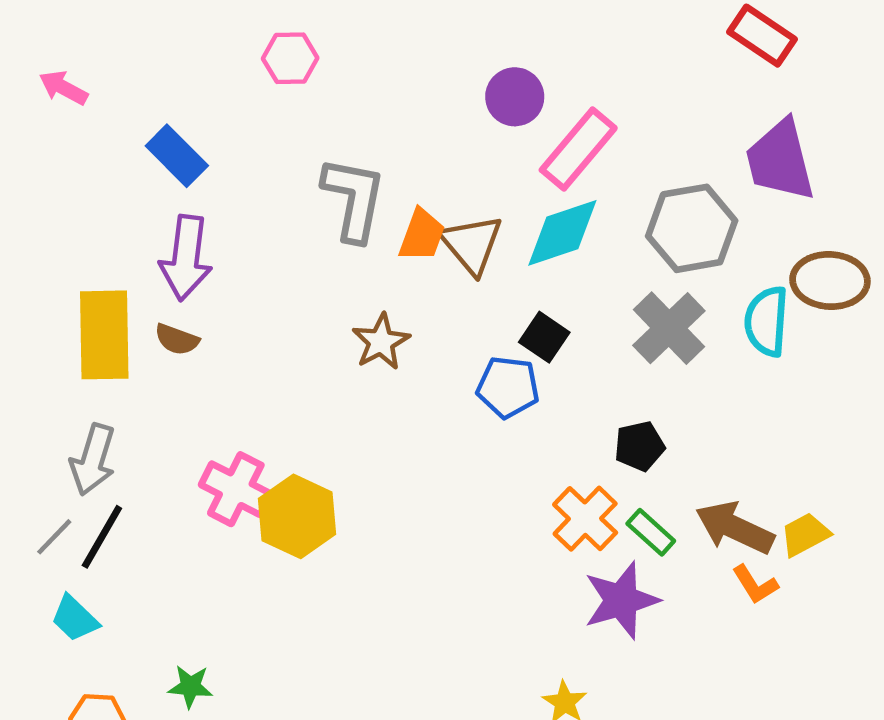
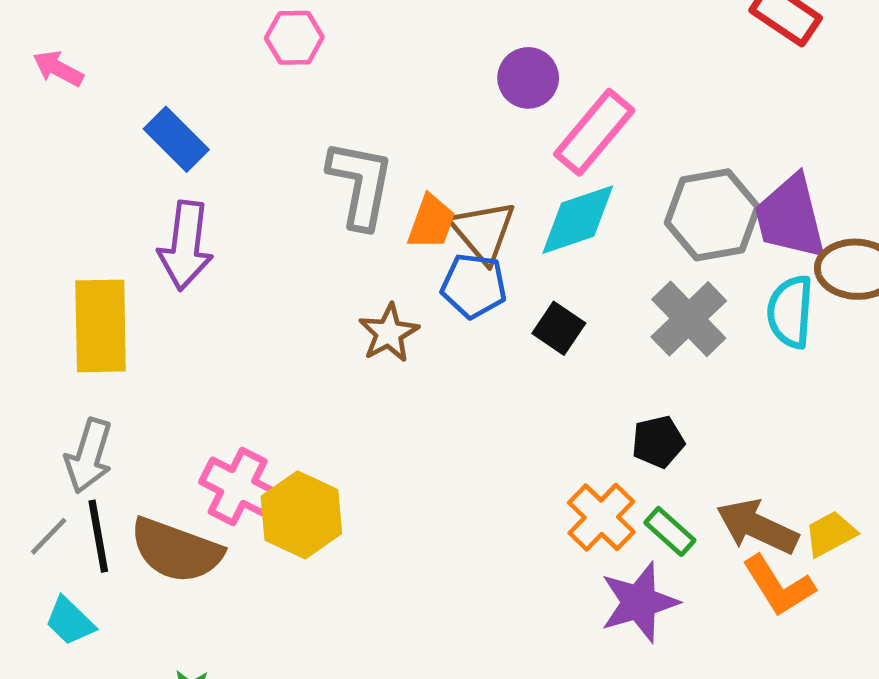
purple trapezoid: (780, 160) -> (790, 217), moved
brown semicircle: (177, 339) -> (176, 550), moved, size x2.0
blue pentagon: (508, 387) -> (474, 286), moved
black line: (102, 537) -> (98, 536), turned -40
orange L-shape: (755, 584) -> (779, 586), size x1.5

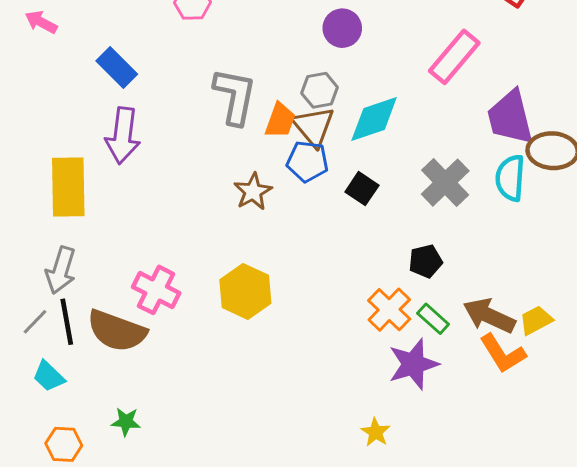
pink rectangle: (594, 132) -> (454, 57), moved
gray hexagon: (712, 215) -> (320, 90), moved, size x0.6
yellow hexagon: (301, 515) -> (245, 291), moved

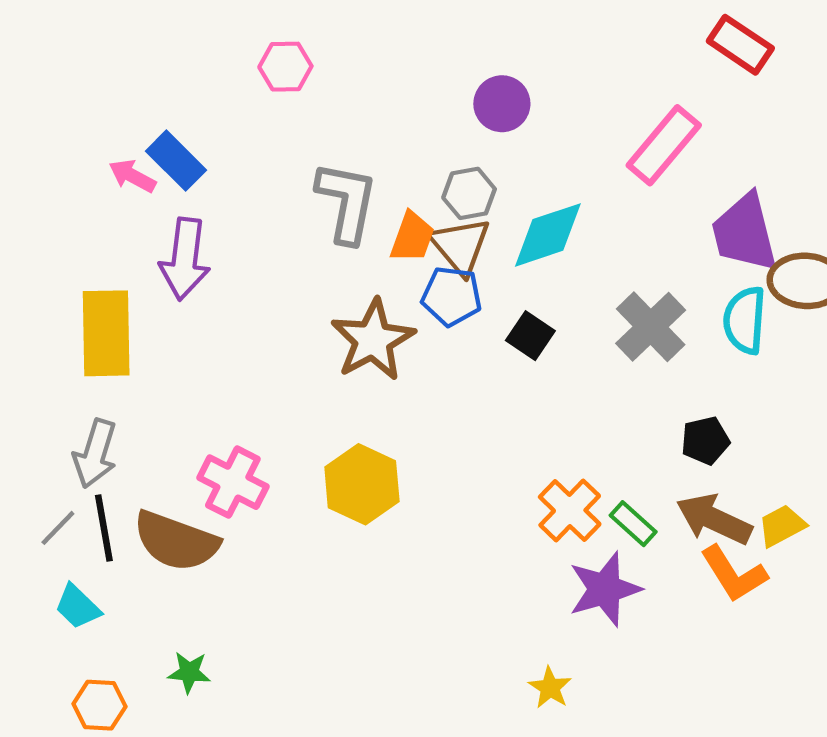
pink arrow: (41, 22) -> (132, 176), moved
brown star: (253, 192) -> (373, 340), size x1.5
black pentagon: (426, 261) -> (705, 441), moved

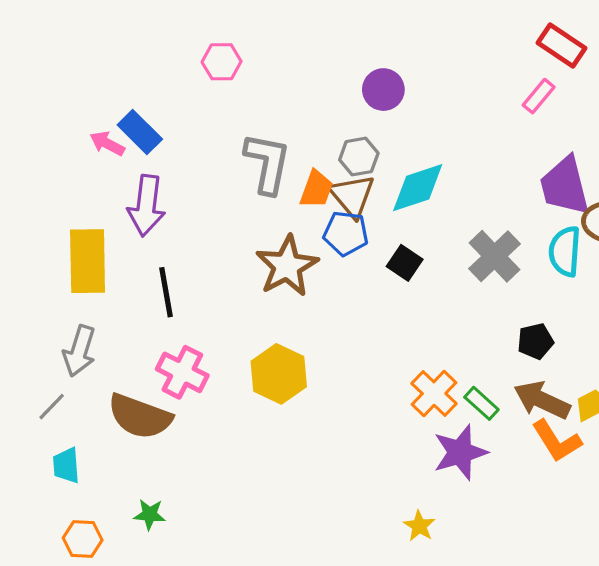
pink rectangle: (664, 145) -> (539, 96), moved, size x0.6
black line: (104, 528) -> (166, 292), moved
cyan trapezoid: (78, 607) -> (66, 465), turned 42

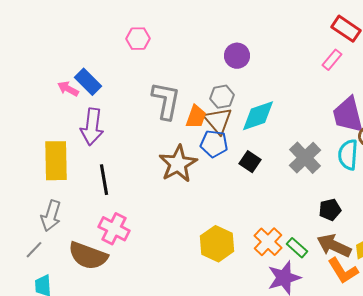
yellow hexagon: (279, 374) -> (217, 244), moved

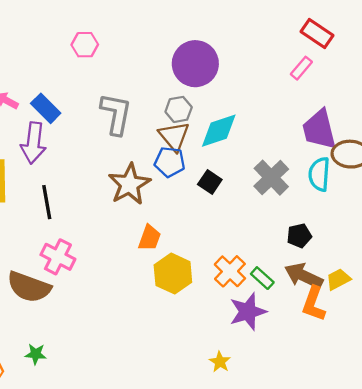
purple circle: (237, 56) -> (195, 64), size x1.6
blue rectangle: (88, 82) -> (46, 108), moved
orange trapezoid: (196, 117) -> (150, 238), moved
orange L-shape: (343, 271) -> (314, 304), turned 52

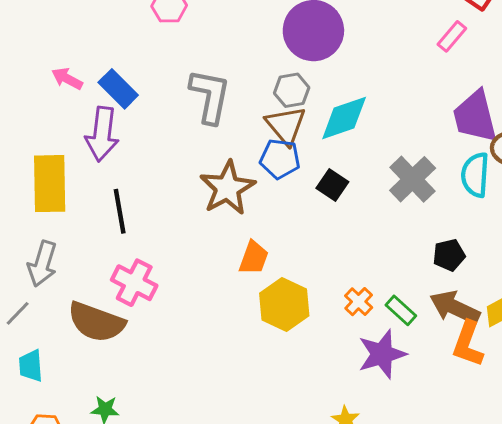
orange cross: (230, 271) -> (359, 302), size x0.7

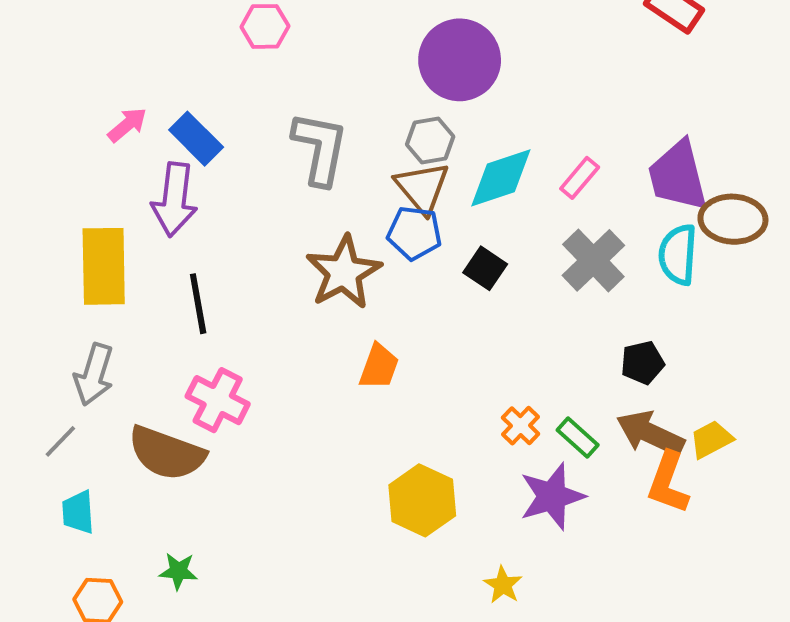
pink rectangle: (452, 36) -> (580, 178), moved
pink arrow: (67, 79) -> (127, 125), turned 112
yellow hexagon: (284, 305) -> (422, 500), moved

